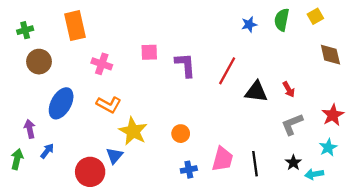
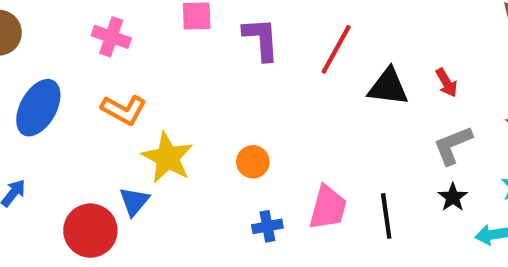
black star: (293, 163) -> (453, 197), moved

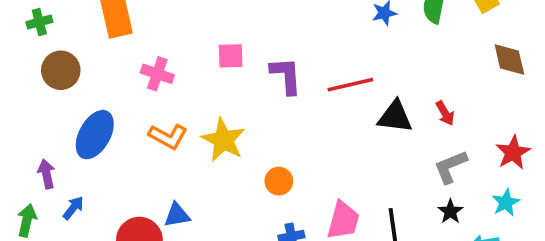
red line: (336, 49) -> (350, 85), turned 48
yellow star: (167, 158) -> (223, 140), moved
blue triangle: (134, 201) -> (177, 215), turned 40

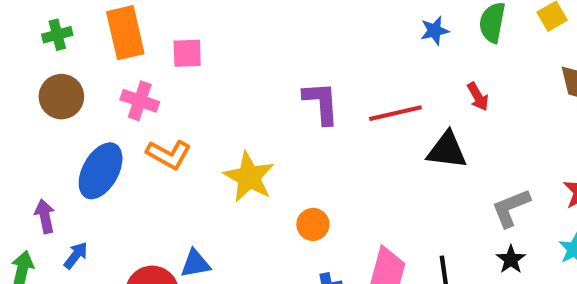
green cross: (39, 22) -> (57, 35), moved
pink square: (231, 56) -> (187, 53), moved
pink cross: (157, 74) -> (140, 101), moved
red arrow: (445, 113) -> (478, 97), moved
orange L-shape: (168, 136) -> (169, 154), moved

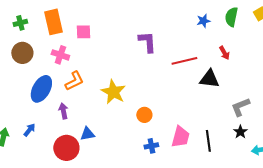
purple L-shape: (321, 103) -> (147, 42), moved
orange L-shape: (169, 154) -> (74, 81), turned -55
purple arrow: (45, 216) -> (63, 111), moved

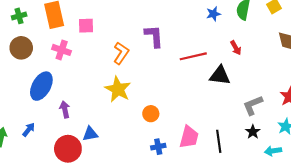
orange L-shape: (74, 81) -> (121, 53), moved, turned -30

